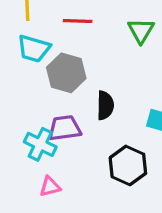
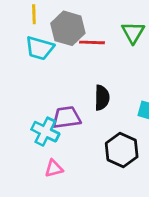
red line: (78, 21) -> (92, 42), moved
gray hexagon: (66, 73) -> (68, 28), moved

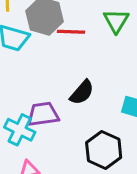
black semicircle: (102, 98) -> (82, 92), turned 40

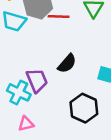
purple trapezoid: (43, 114) -> (37, 80), turned 75

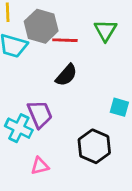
black semicircle: (67, 64) -> (66, 75), moved
pink triangle: (26, 124) -> (40, 166), moved

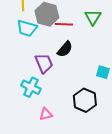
purple trapezoid: (40, 114) -> (44, 63), moved

